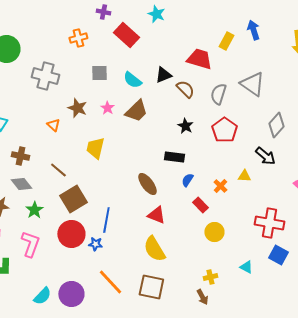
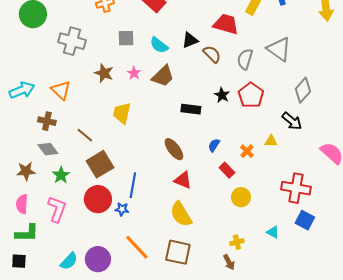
orange triangle: (53, 125) -> (61, 90), moved, size x1.5
black star: (185, 126) -> (222, 95), moved
black rectangle: (174, 157) -> (191, 109), moved

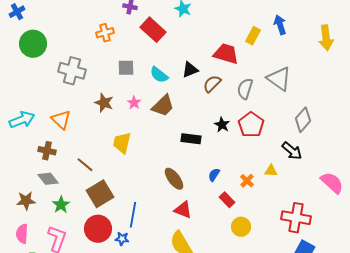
brown semicircle: (212, 54) -> (212, 84), turned -90

